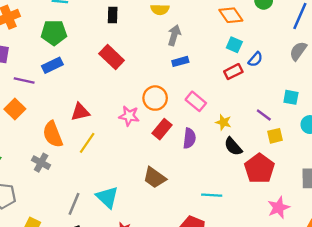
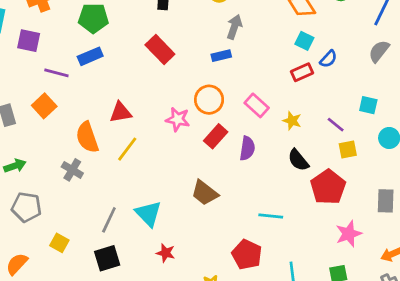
blue rectangle: (180, 61) -> (221, 56), moved
yellow star: (223, 122) -> (292, 121), moved

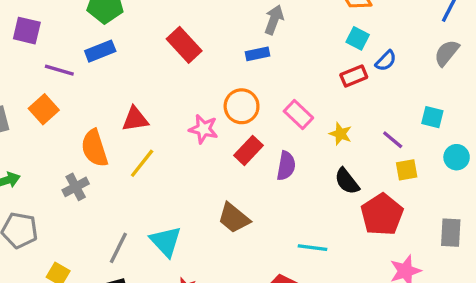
gray cross: (72, 170) -> (76, 187), turned 30

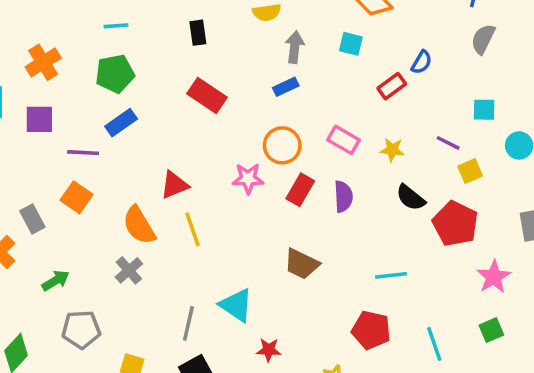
cyan square: (358, 38) -> (351, 44), moved
yellow line: (142, 163) -> (192, 229), turned -44

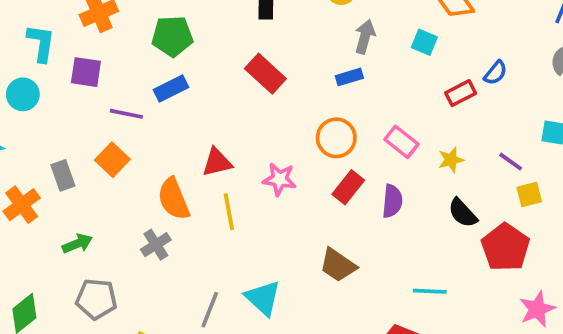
yellow star: (392, 150) -> (451, 160), turned -30
pink star: (248, 178) -> (280, 179), moved

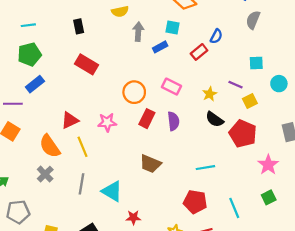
blue rectangle: (349, 77) -> (160, 47), moved
yellow star: (451, 160) -> (210, 94), moved
gray line: (210, 310) -> (81, 184), moved

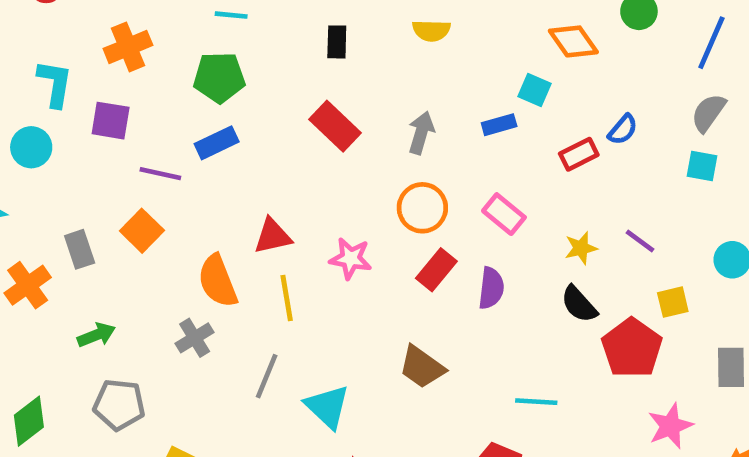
gray arrow: (138, 32) -> (421, 133), moved
cyan square: (256, 63) -> (702, 166), moved
yellow square: (250, 101) -> (673, 302), moved

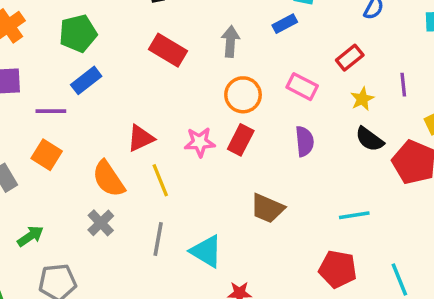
red rectangle: (579, 154) -> (350, 58), moved
purple line: (640, 241) -> (403, 85), turned 60
red rectangle: (436, 270) -> (241, 140), moved

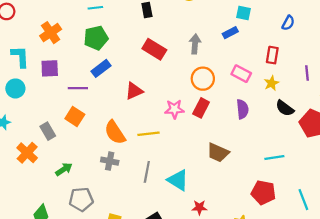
red rectangle: (350, 58) -> (272, 55), turned -42
yellow star: (362, 99) -> (271, 83), moved
red triangle: (141, 138) -> (134, 91), moved
yellow line: (160, 180) -> (149, 134), turned -75
gray cross: (101, 223) -> (110, 161), turned -35

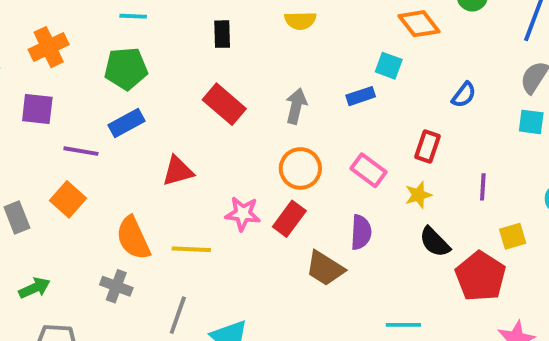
brown trapezoid: (218, 153) -> (325, 268), moved

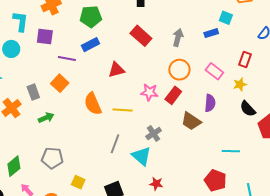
gray cross: (116, 286) -> (154, 134), moved, turned 35
green arrow: (35, 288) -> (46, 118), moved

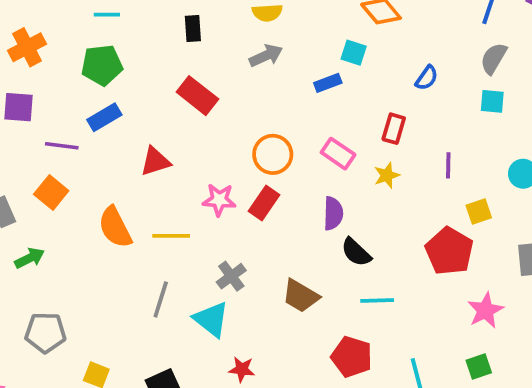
gray arrow: (178, 38) -> (266, 56), moved, turned 54
black semicircle: (248, 109) -> (356, 252), moved
brown trapezoid: (191, 121) -> (301, 296), moved

